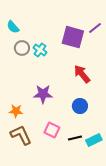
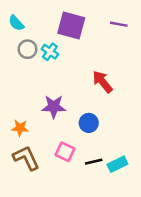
purple line: (95, 28) -> (119, 24), turned 48
purple square: (73, 37) -> (71, 25), moved
blue circle: (80, 106) -> (89, 123), moved

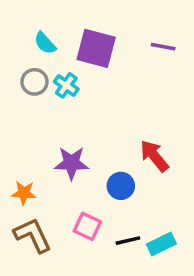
cyan semicircle: (16, 23) -> (45, 43), moved
red arrow: (102, 82) -> (154, 156), moved

